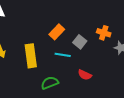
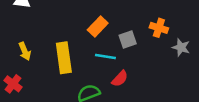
gray square: (80, 42) -> (128, 40), turned 32
red semicircle: (85, 75) -> (120, 79), moved, turned -72

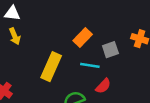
yellow arrow: (25, 51) -> (15, 36), moved
yellow rectangle: (64, 58) -> (51, 67), turned 32

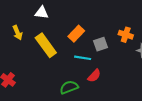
white triangle: (12, 13) -> (42, 13), moved
yellow rectangle: (51, 67) -> (46, 45), moved, turned -60

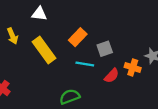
orange cross: (126, 35) -> (133, 67), moved
red semicircle: (94, 76) -> (112, 76), moved

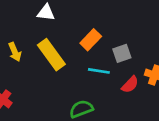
yellow arrow: (12, 36) -> (15, 52), moved

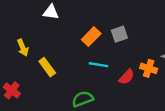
gray square: (122, 53) -> (119, 34), moved
yellow rectangle: (51, 55) -> (47, 67), moved, size x0.7

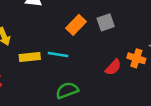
cyan line: (99, 65) -> (58, 54), moved
yellow rectangle: (47, 67) -> (30, 57), turned -60

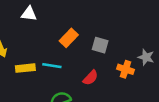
gray square: (106, 22) -> (100, 45), moved, turned 35
red semicircle: (113, 67) -> (91, 78), moved

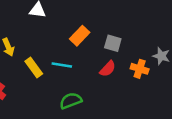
yellow rectangle: (25, 68) -> (34, 68), turned 60
red semicircle: (91, 78) -> (108, 69), moved

